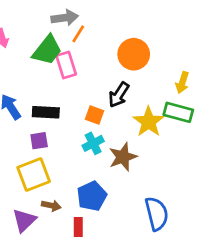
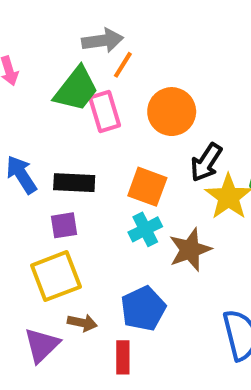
orange circle: (134, 54) -> (172, 112), moved
black arrow: (119, 95) -> (206, 162), moved
orange square: (94, 115) -> (147, 187), size x1.4

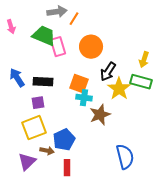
orange line: (123, 65) -> (74, 19), moved
green trapezoid: (76, 89) -> (44, 36), turned -105
cyan cross: (145, 229) -> (84, 98), moved, turned 35
blue pentagon: (143, 309) -> (64, 140), moved

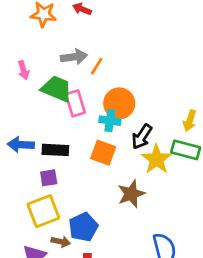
pink arrow: (11, 27) -> (23, 70), moved
blue arrow: (17, 78) -> (21, 145), turned -54
cyan cross: (84, 98) -> (110, 121), moved

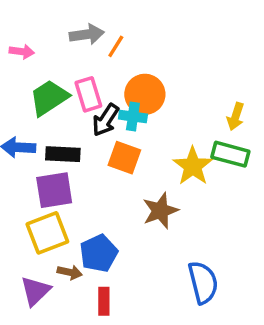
pink arrow: (23, 70) -> (22, 52), turned -66
green trapezoid: (57, 89) -> (49, 98), moved, turned -56
black arrow: (142, 137) -> (106, 120), moved
purple square: (49, 178) -> (54, 190), size x1.6

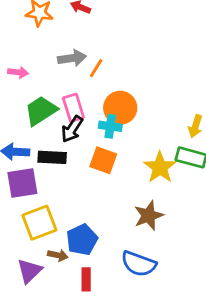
black arrow: (106, 120) -> (72, 129), moved
purple square: (54, 190) -> (22, 183), moved
brown star: (160, 211) -> (149, 216), moved
blue semicircle: (203, 282) -> (139, 264), moved, turned 124

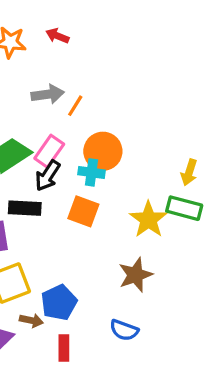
pink rectangle: (73, 108) -> (49, 151), turned 52
blue semicircle: (139, 264) -> (124, 330), size x0.7

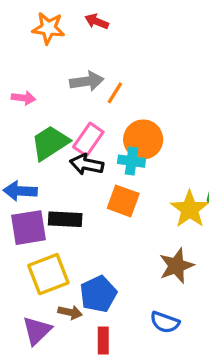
black arrow: (48, 176) -> (87, 164), turned 68
black rectangle: (25, 208) -> (65, 219), moved

